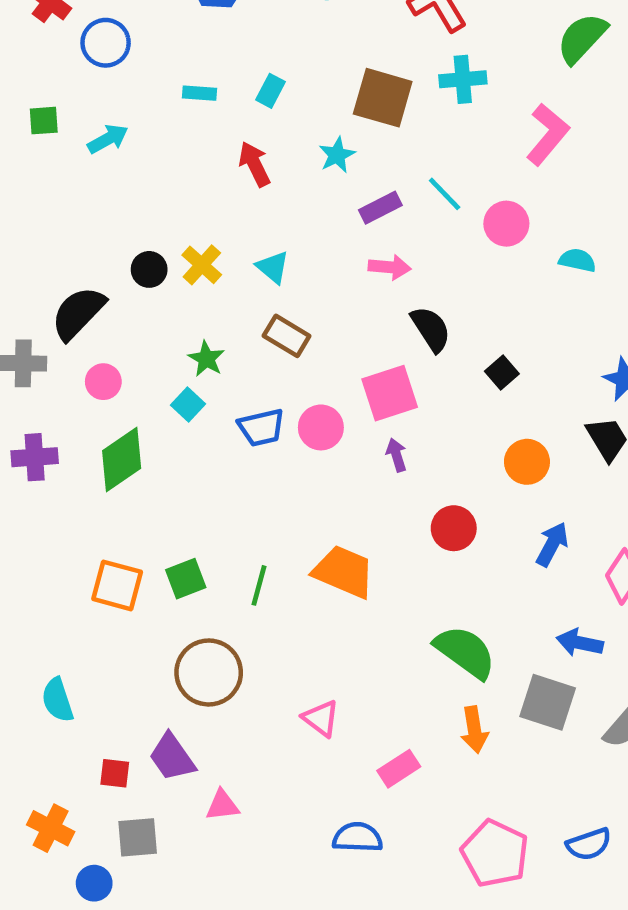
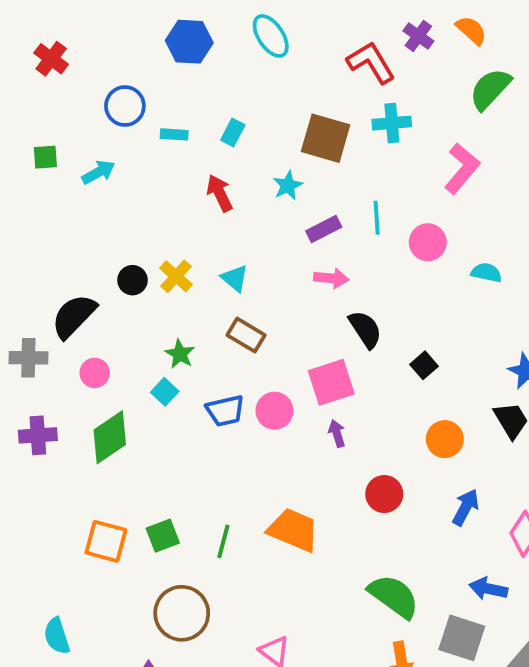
blue circle: (106, 43) -> (125, 106), moved
cyan line: (445, 194) -> (377, 218), turned 40

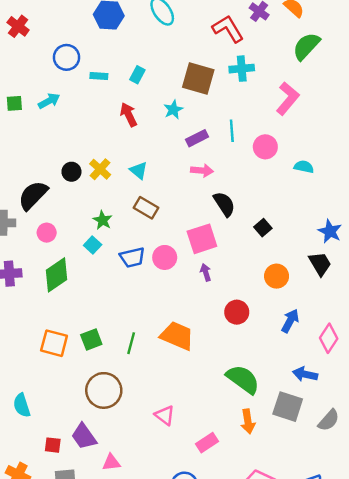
green square: (45, 157) -> (14, 103), moved

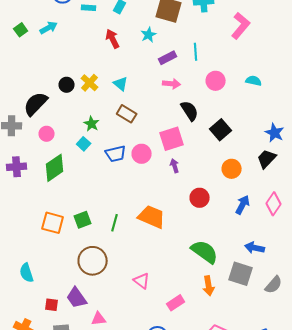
green square: (14, 103) -> (21, 30), turned -32
pink circle: (265, 147) -> (216, 81), moved
black square: (263, 228) -> (221, 130), size x1.5
black trapezoid: (320, 264) -> (267, 159), turned -105
pink diamond: (329, 338) -> (274, 204), moved

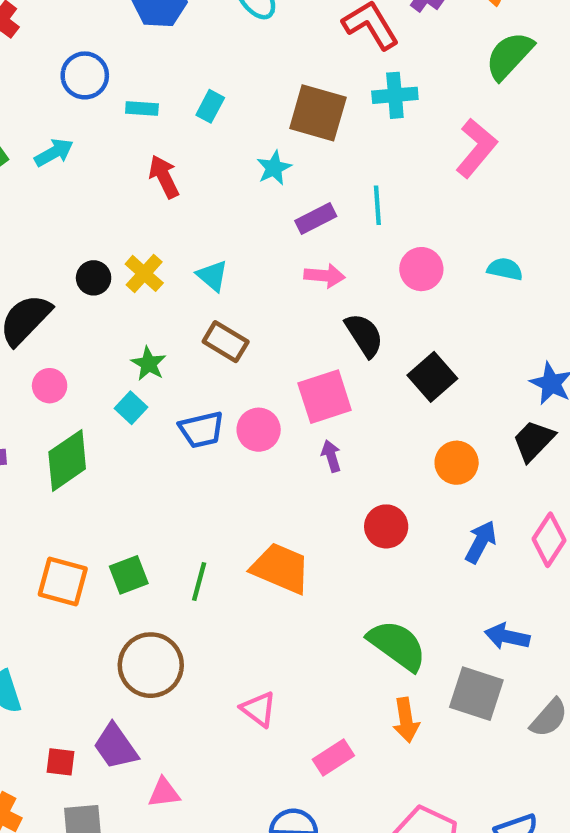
red arrow: (113, 39) -> (164, 177), moved

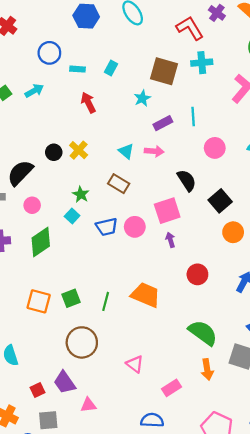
cyan triangle: (212, 276) -> (126, 151), moved
pink arrow: (325, 276) -> (154, 151), moved
orange circle: (457, 463) -> (233, 232), moved
red square: (61, 762) -> (38, 390), turned -32

